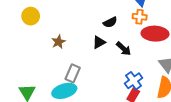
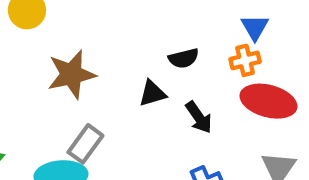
orange cross: (140, 17) -> (245, 60), turned -32
brown star: (59, 42) -> (71, 74), size x1.6

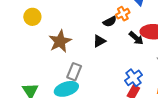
orange cross: (245, 60) -> (123, 14), moved
black arrow: (199, 117) -> (136, 38), moved

